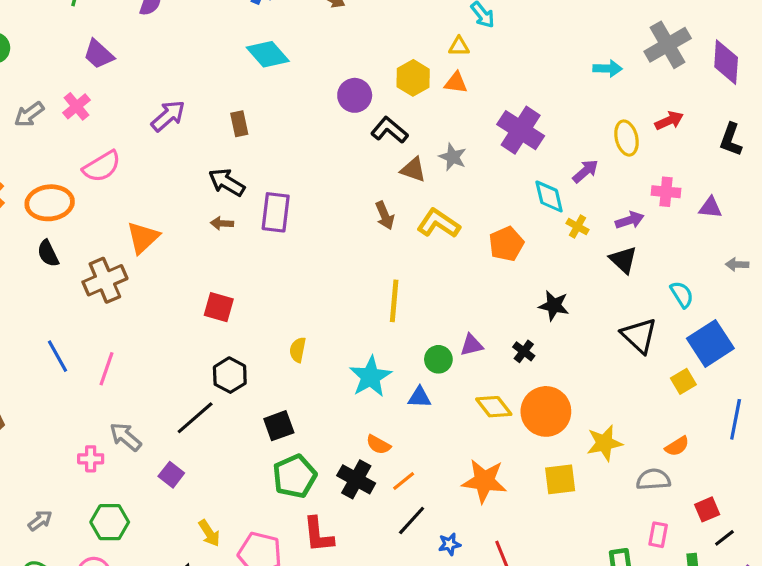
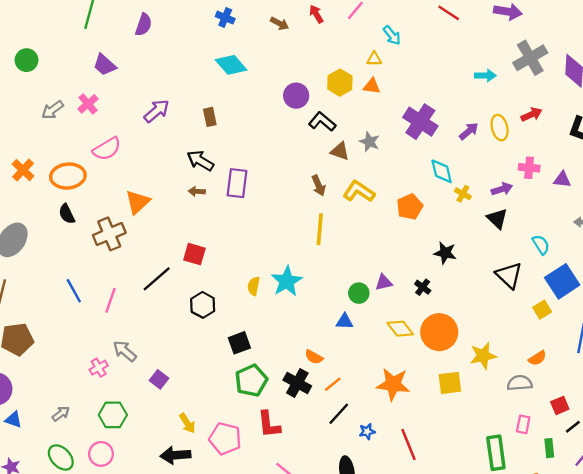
purple arrow: (585, 171) -> (469, 131), moved
yellow line: (394, 301) -> (320, 229), moved
cyan star: (370, 377) -> (287, 281), moved
black line: (195, 418) -> (157, 279), moved
pink cross: (91, 459) -> (99, 368), turned -30

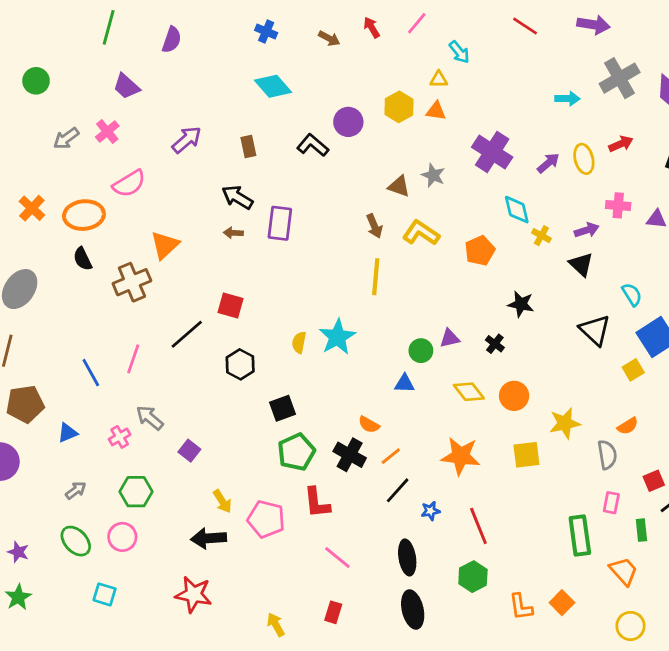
black L-shape: (322, 122) -> (313, 145), moved
blue line: (74, 291) -> (91, 373), moved
orange circle: (439, 332) -> (514, 396), size x0.7
gray semicircle: (520, 383) -> (607, 455), turned 85
blue triangle: (13, 420) -> (68, 433), moved, turned -42

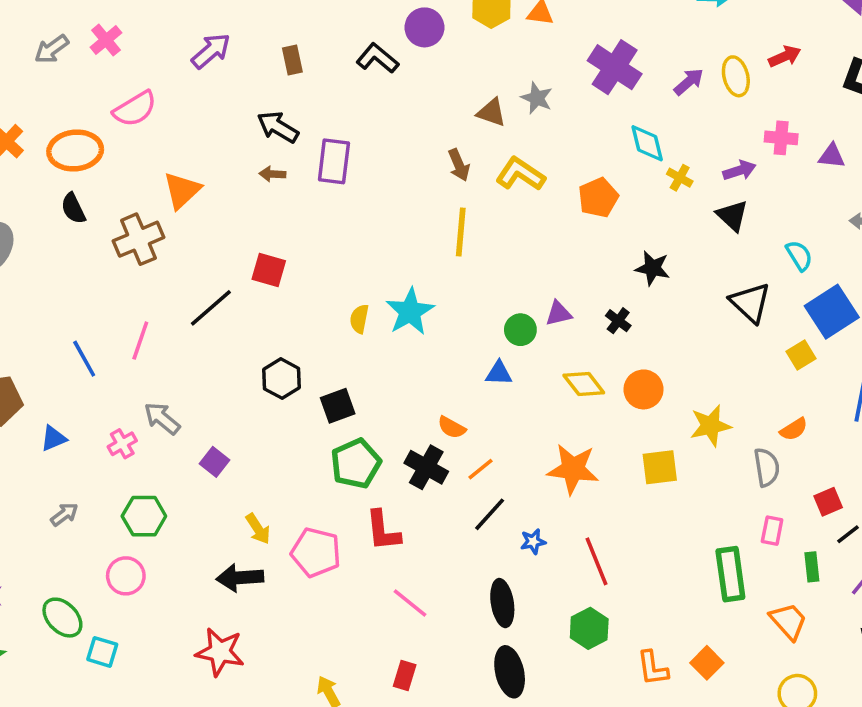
black hexagon: (240, 364) -> (281, 379), moved
green ellipse: (76, 541) -> (62, 618), moved

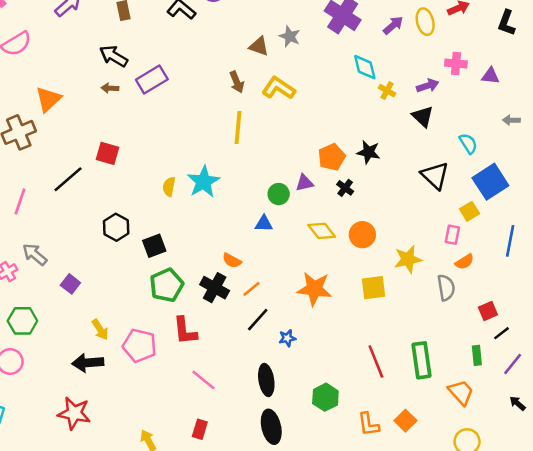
purple rectangle: (334, 161) -> (152, 79), turned 52
orange pentagon: (598, 198) -> (332, 157), moved
pink rectangle: (772, 531) -> (452, 235), moved
red line: (596, 561) -> (376, 362), moved

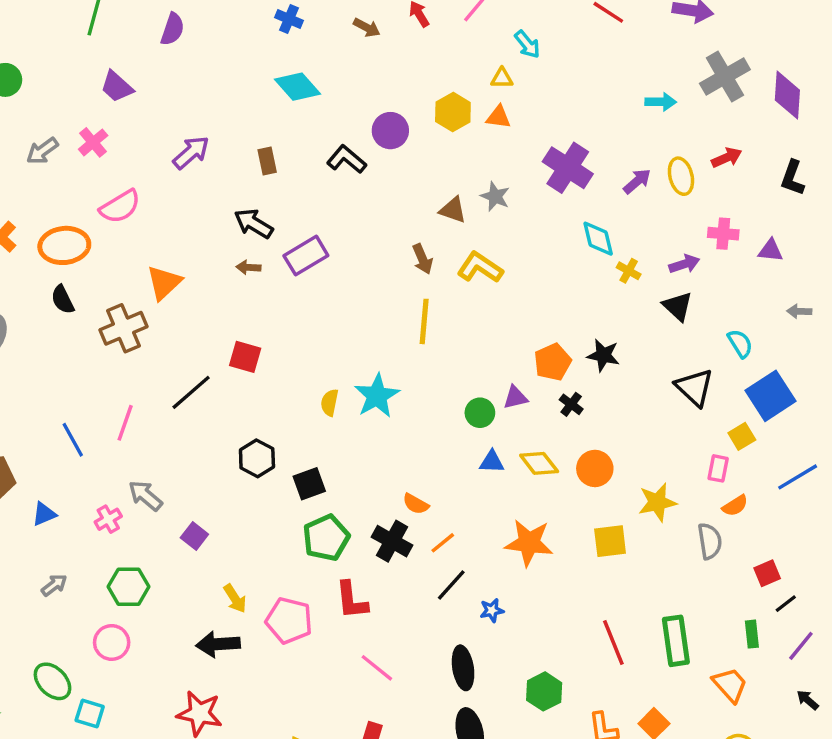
blue triangle: (264, 224) -> (492, 462), moved
blue line: (510, 241) -> (798, 477), turned 48

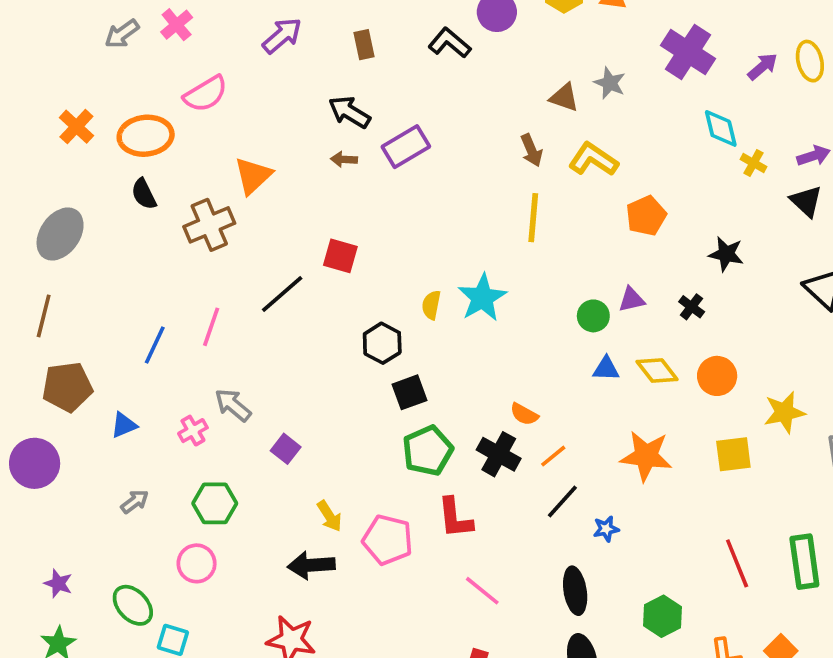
orange pentagon: (553, 362) -> (646, 216), moved
blue line: (73, 440) -> (155, 345), turned 54
black hexagon: (257, 458) -> (382, 343), moved

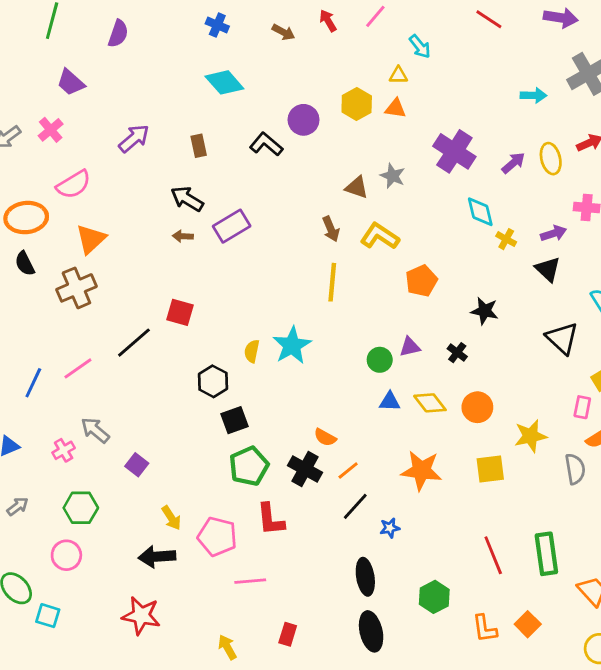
orange triangle: (253, 176) -> (91, 239), moved
pink line: (211, 327) -> (78, 368), turned 36
pink line: (482, 591) -> (250, 581), moved, turned -44

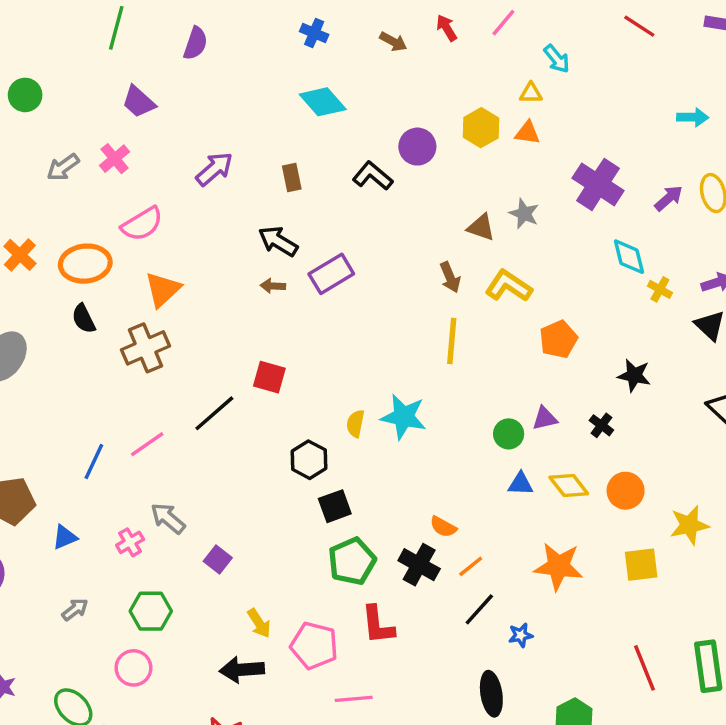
cyan star: (292, 345) -> (404, 417), turned -30

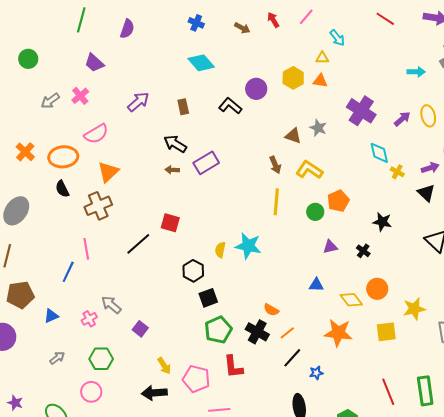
green circle: (509, 434) -> (315, 212), moved
pink line: (147, 444) -> (86, 249), moved, turned -65
yellow diamond: (569, 486) -> (351, 300), moved

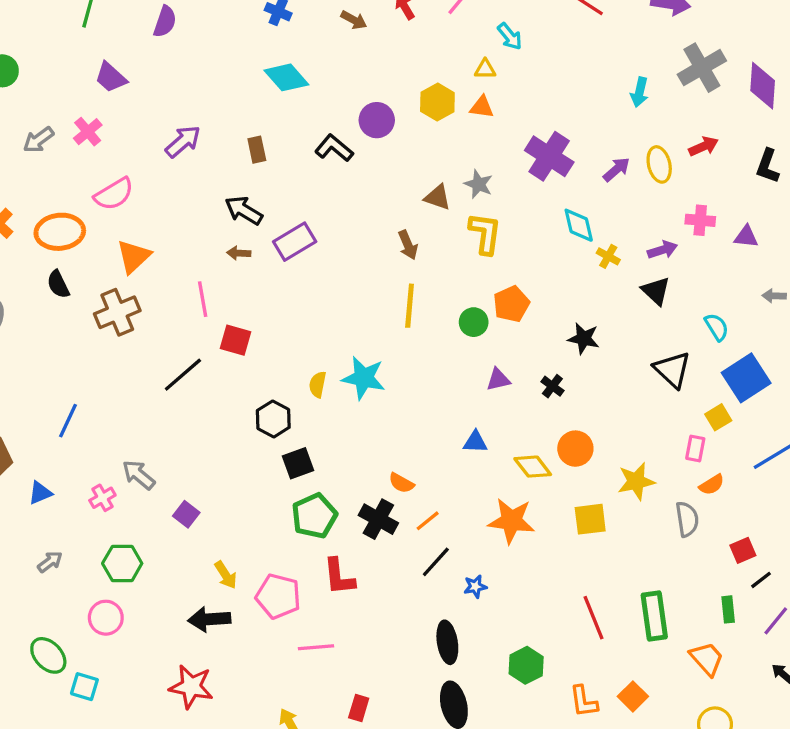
cyan arrow: (416, 72) -> (639, 92), turned 102
yellow L-shape: (309, 170) -> (485, 233), moved, turned 64
pink line: (86, 249) -> (203, 299), moved

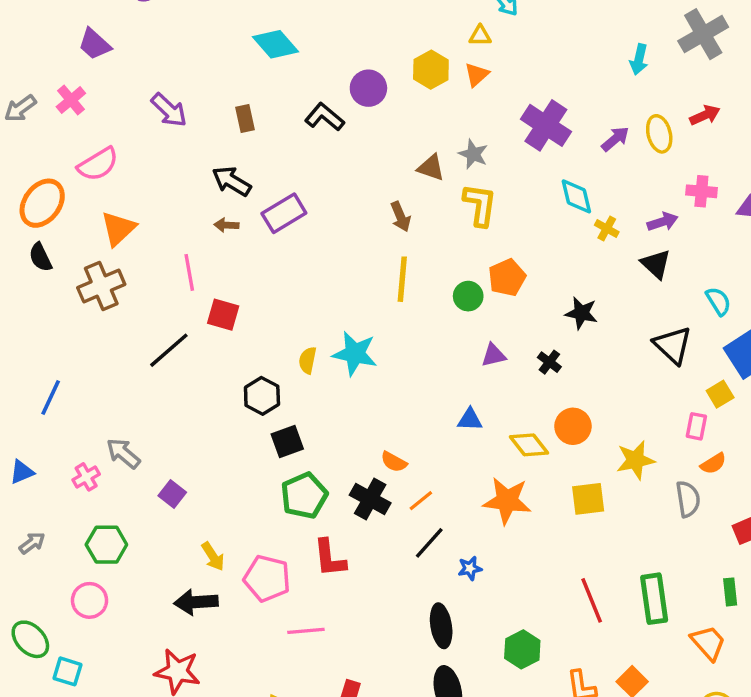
orange triangle: (482, 107) -> (477, 75), turned -50
purple arrow: (183, 141) -> (169, 110), turned 84
orange ellipse: (60, 232) -> (42, 203), turned -48

